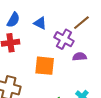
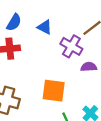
orange square: (45, 66) -> (54, 91), moved

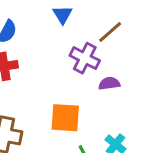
blue triangle: (45, 27) -> (63, 15), moved, turned 35

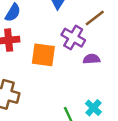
orange square: (65, 118) -> (43, 55), moved

